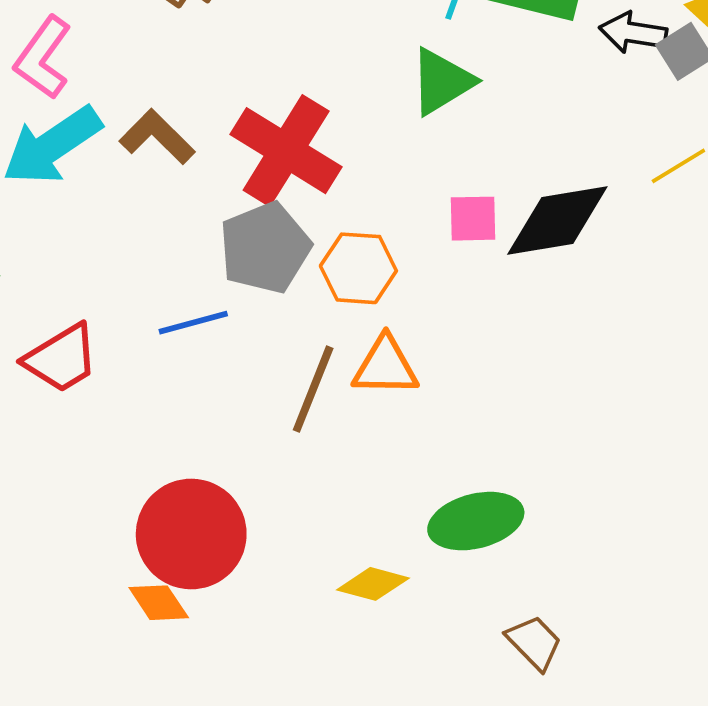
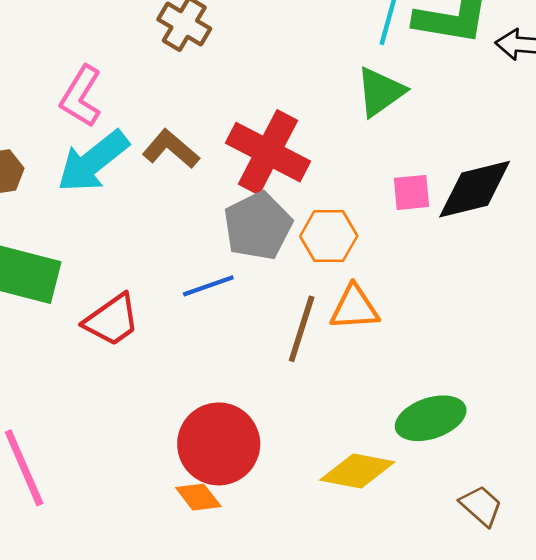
yellow diamond: (373, 584) -> (357, 471), size x1.4

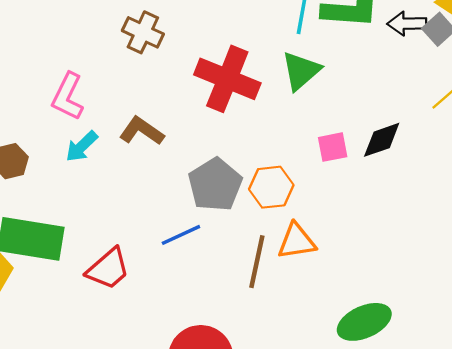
red cross: (268, 152) -> (227, 79), moved
cyan arrow: (93, 161) -> (82, 146), size x0.6
black diamond: (475, 189) -> (382, 140), size x0.7

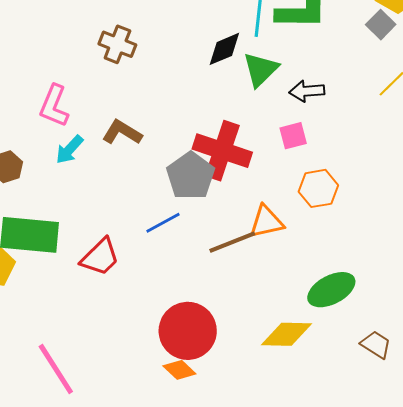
black arrow: (407, 24) -> (307, 91), moved
red cross: (227, 79) -> (222, 151), moved
black diamond: (382, 140) -> (224, 49), moved
orange hexagon: (271, 187) -> (318, 188), moved
brown line: (257, 262) -> (232, 242), turned 60

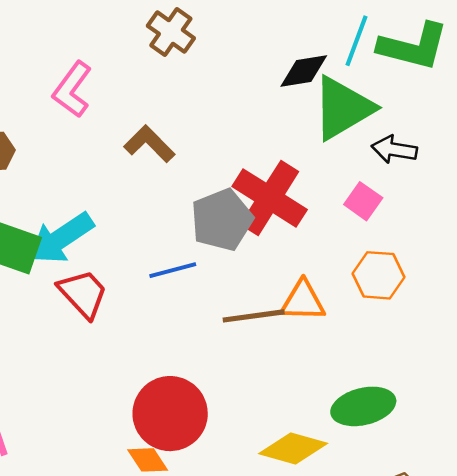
green triangle: (261, 70) -> (343, 108), size x1.4
pink square: (293, 136) -> (363, 201), turned 36
cyan arrow: (69, 150) -> (61, 238), moved, size x1.6
red trapezoid: (100, 257) -> (83, 294), turned -102

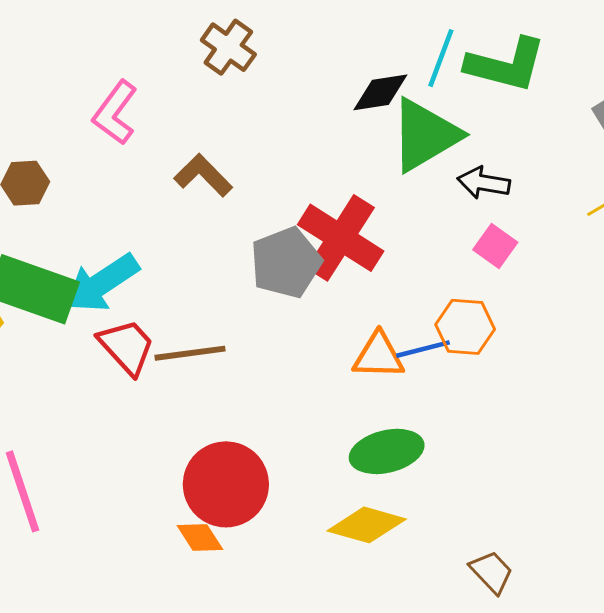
pink square: (363, 201) -> (495, 246), moved
blue line: (173, 270) -> (423, 349), moved
brown line: (254, 316) -> (190, 353), moved
green ellipse: (363, 406) -> (387, 451), moved

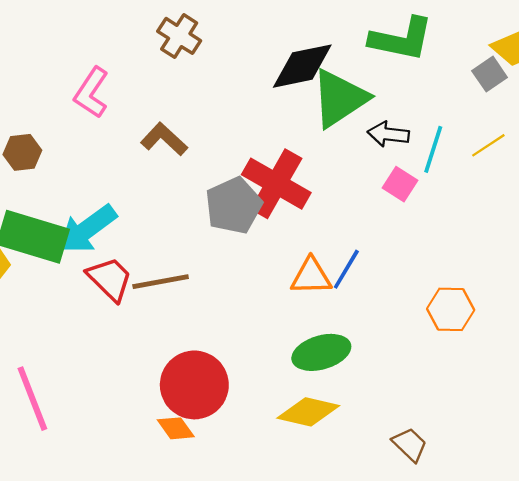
cyan line: (441, 58) -> (433, 149), moved
black diamond: (380, 92) -> (302, 66), size x1.4
orange hexagon: (465, 327) -> (451, 309), moved
blue line: (423, 349) -> (346, 269), turned -42

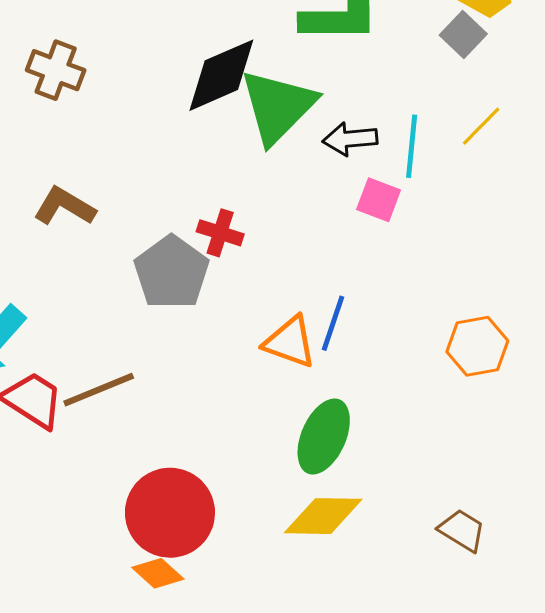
red cross: (276, 184) -> (220, 233), size x0.5
orange triangle: (311, 276) -> (290, 342), turned 33
green ellipse: (321, 352) -> (324, 436), turned -38

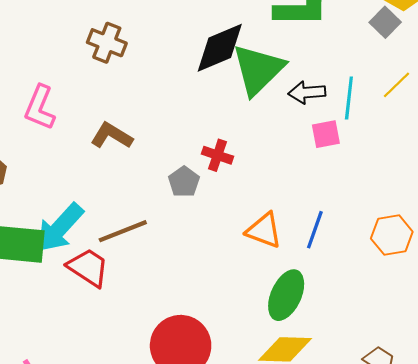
pink square: (379, 200) -> (326, 134), turned -32
gray pentagon: (172, 272) -> (184, 182), size x0.6
blue line: (333, 323) -> (315, 230), moved
brown line: (99, 390) -> (123, 231), moved

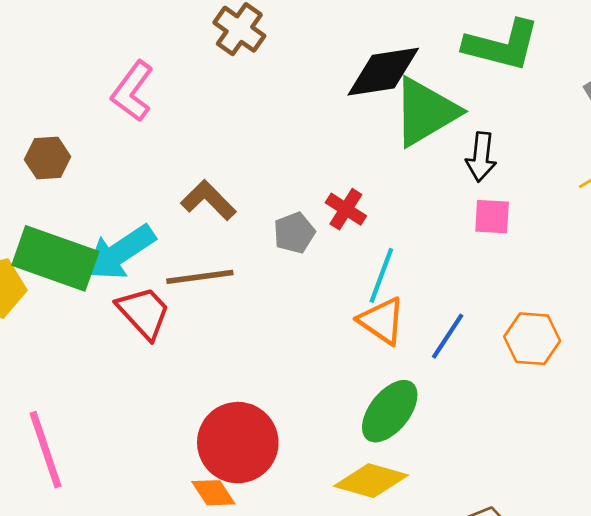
black arrow: (307, 92) -> (481, 157), turned -93
cyan line: (349, 98) -> (381, 275), moved
brown L-shape: (112, 136) -> (208, 200), moved
orange hexagon: (392, 235) -> (532, 339), moved

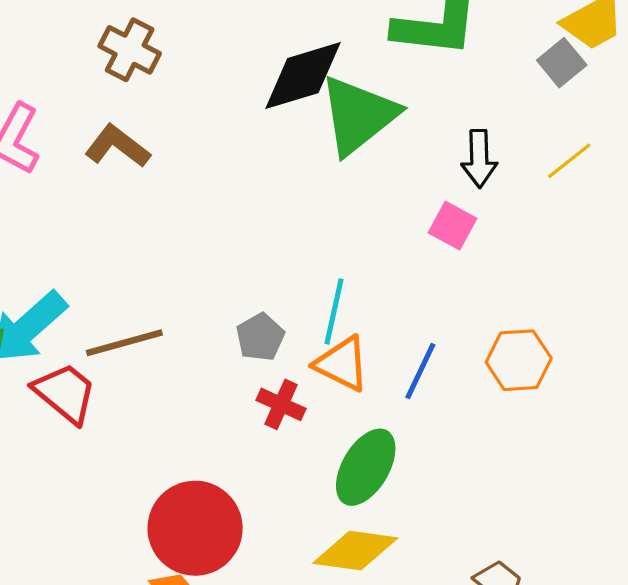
black arrow: (481, 157) -> (479, 159), moved
brown L-shape: (208, 200) -> (117, 146), moved
red cross: (346, 209) -> (281, 404), moved
pink square: (492, 217) -> (453, 226), turned 33
gray pentagon: (294, 233) -> (260, 337), moved

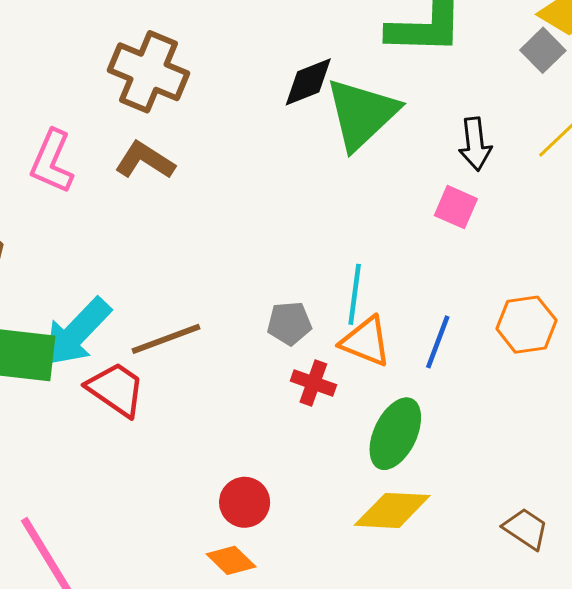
brown cross: (130, 50) -> (148, 72), size x1.4
black diamond: (303, 76) -> (308, 82), size x0.7
gray pentagon: (260, 337) -> (289, 323), turned 30
red circle: (195, 528) -> (245, 502), size x0.6

